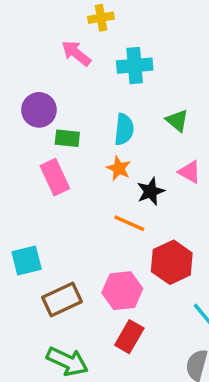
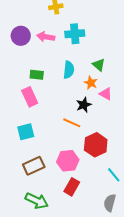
pink arrow: (76, 53) -> (46, 37), moved, turned -30
purple circle: (39, 110) -> (21, 36), moved
orange star: (119, 168) -> (91, 83), moved
cyan square: (27, 260) -> (26, 132), moved

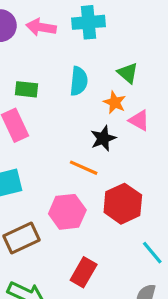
pink hexagon: (68, 161) -> (67, 212), moved

